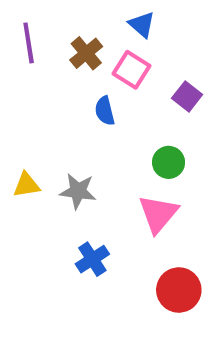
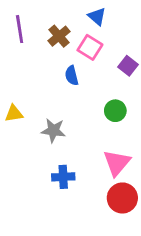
yellow triangle: (26, 185) -> (14, 114), moved
pink triangle: (158, 214) -> (117, 163), moved
blue cross: (92, 259) -> (63, 177), turned 30

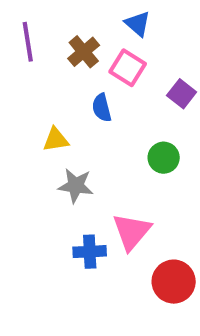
yellow triangle: (14, 114) -> (56, 140), moved
pink triangle: (117, 163) -> (132, 232), moved

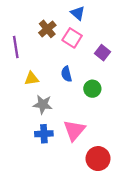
purple line: (28, 42) -> (16, 47), moved
blue semicircle: (102, 108) -> (66, 74), moved
blue cross: (90, 252) -> (44, 134), moved

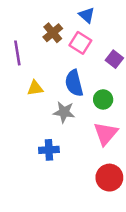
blue semicircle: (66, 74) -> (74, 83), size x1.5
gray star: (43, 104) -> (64, 112), moved
pink triangle: (74, 130) -> (106, 133), moved

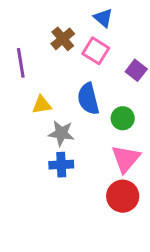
gray star: (64, 112) -> (61, 133), moved
blue cross: (49, 150) -> (61, 165), moved
red circle: (109, 178) -> (123, 196), moved

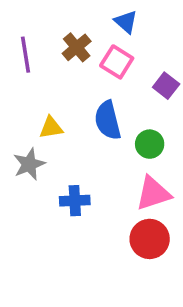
purple line: (21, 63) -> (25, 55), moved
gray star: (61, 133) -> (29, 164), moved, turned -30
pink triangle: (126, 159) -> (153, 193), turned 32

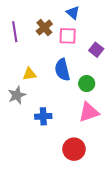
pink square: (117, 62) -> (68, 36), turned -30
red circle: (150, 239) -> (74, 149), moved

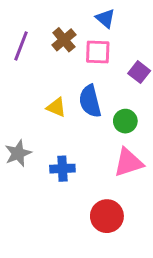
purple line: (15, 32) -> (21, 46), turned 30
yellow triangle: (30, 74) -> (56, 107), moved, turned 32
gray star: (17, 95) -> (18, 153), moved

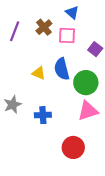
green circle: (125, 121) -> (86, 83), size x1.5

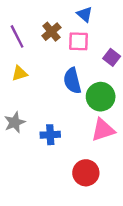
purple line: (15, 31) -> (17, 36), turned -48
yellow triangle: (39, 73) -> (20, 73), moved, turned -40

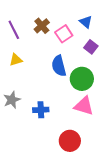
blue triangle: (85, 14) -> (86, 22), moved
pink square: (78, 41) -> (64, 34), turned -36
pink triangle: (103, 130) -> (84, 106), turned 35

